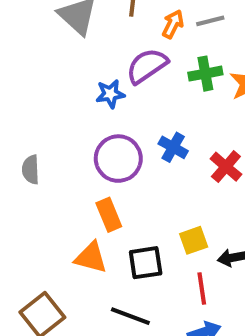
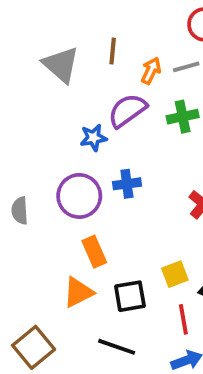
blue cross: (173, 147) -> (127, 184), moved, turned -36
purple circle: (118, 159) -> (79, 196), moved
orange triangle: (91, 258) -> (78, 292), turned -40

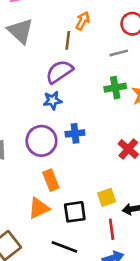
gray triangle: (61, 65) -> (20, 31), moved
orange arrow: (151, 71) -> (83, 21), moved
purple semicircle: (127, 111) -> (59, 72), moved

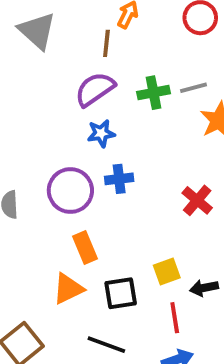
gray line: (119, 53) -> (193, 88), moved
green cross: (115, 88) -> (154, 93), moved
blue star: (53, 100) -> (101, 133), moved

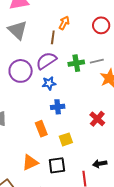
purple circle: (70, 191) -> (21, 71), moved
orange rectangle: (85, 247) -> (41, 129), moved
yellow square: (167, 271) -> (66, 139), moved

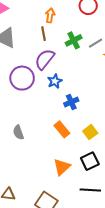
green cross: (76, 63) -> (74, 40), moved

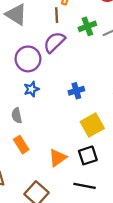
blue star: (55, 81) -> (31, 89), moved
orange rectangle: (62, 129) -> (21, 145), moved
yellow square: (90, 132) -> (92, 125), size x1.5

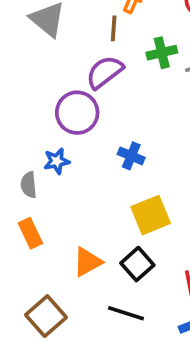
purple circle: (28, 59) -> (77, 113), moved
blue star: (31, 89) -> (57, 161), moved
blue cross: (76, 91) -> (131, 156), turned 32
black square: (88, 155) -> (137, 264), turned -30

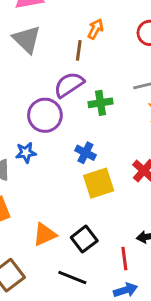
green cross: (162, 53) -> (101, 103), moved
yellow square: (151, 215) -> (99, 183), moved

